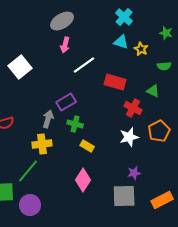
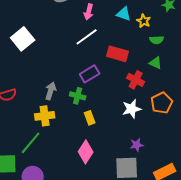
pink arrow: (65, 45) -> (89, 12), moved
green semicircle: (164, 66) -> (157, 40), moved
purple rectangle: (66, 102) -> (90, 74), moved
yellow rectangle: (87, 146) -> (90, 118), turned 40

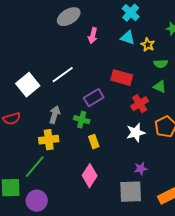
white line: (87, 37) -> (63, 75), moved
white square: (23, 39) -> (28, 85), moved
red cross: (136, 80) -> (140, 104), turned 30

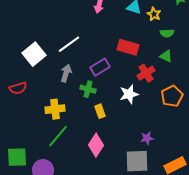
gray arrow: (55, 115) -> (66, 73), moved
white star: (136, 133) -> (129, 94), moved
green line: (35, 167) -> (58, 136), moved

